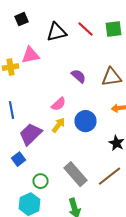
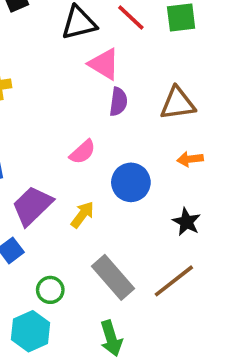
pink triangle: (30, 55) -> (104, 64), moved, turned 42
purple semicircle: (78, 76) -> (118, 102), turned 56
yellow arrow: (58, 125) -> (83, 215), moved

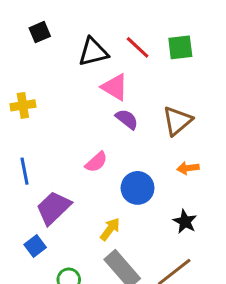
purple semicircle: (118, 102) -> (127, 119), turned -60
brown triangle: (178, 104) -> (177, 121), turned -32
yellow arrow: (83, 215) -> (110, 229), moved

